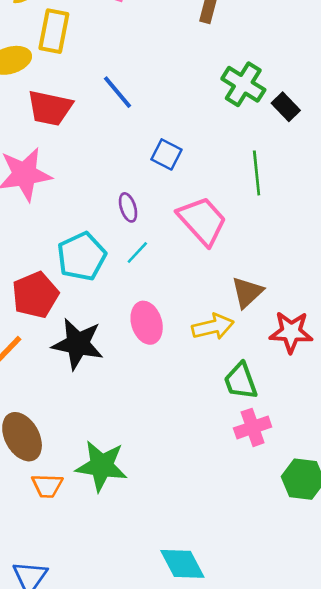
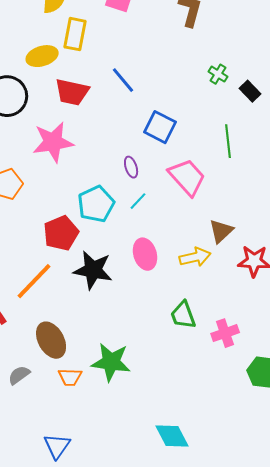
green cross: (243, 84) -> (218, 74), size x0.6
blue square: (166, 154) -> (160, 127), size x1.4
green trapezoid: (241, 381) -> (183, 315), moved

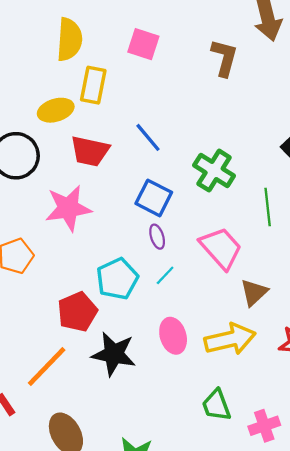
green cross: (218, 74) -> (214, 171), moved, size x1.8
blue square: (160, 127) -> (154, 198), moved
brown triangle: (221, 231) -> (254, 292), moved
yellow arrow: (195, 257) -> (230, 339), size x1.4

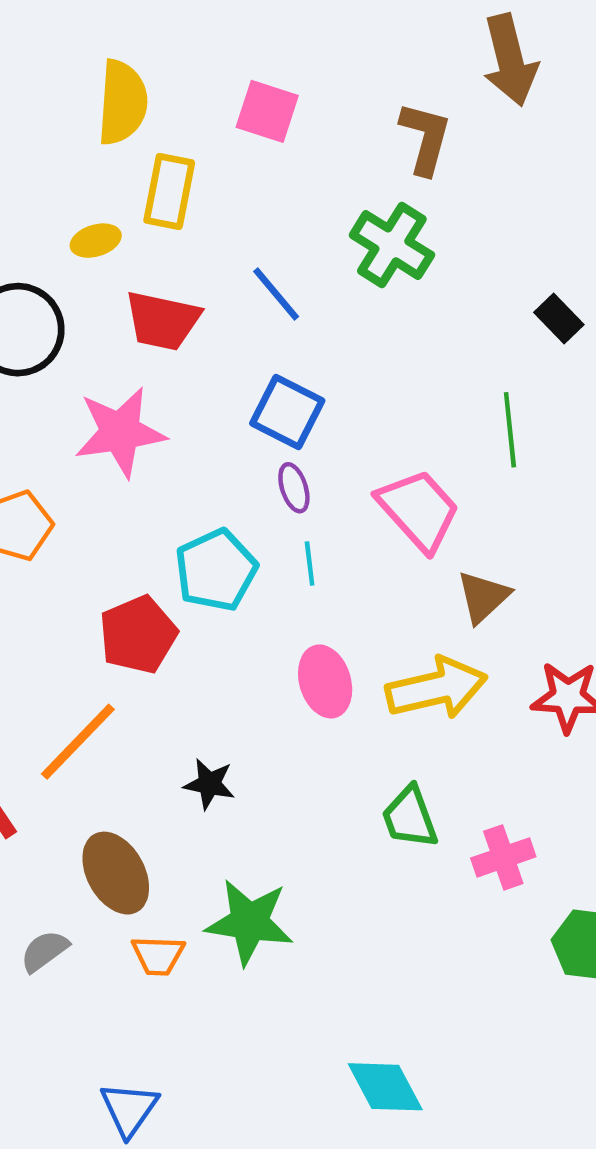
yellow ellipse: (56, 110) -> (96, 241), size x0.7
green cross: (214, 171) -> (392, 245), moved
cyan line: (165, 275) -> (310, 563), turned -50
black star: (114, 354) -> (209, 784), moved, size x0.6

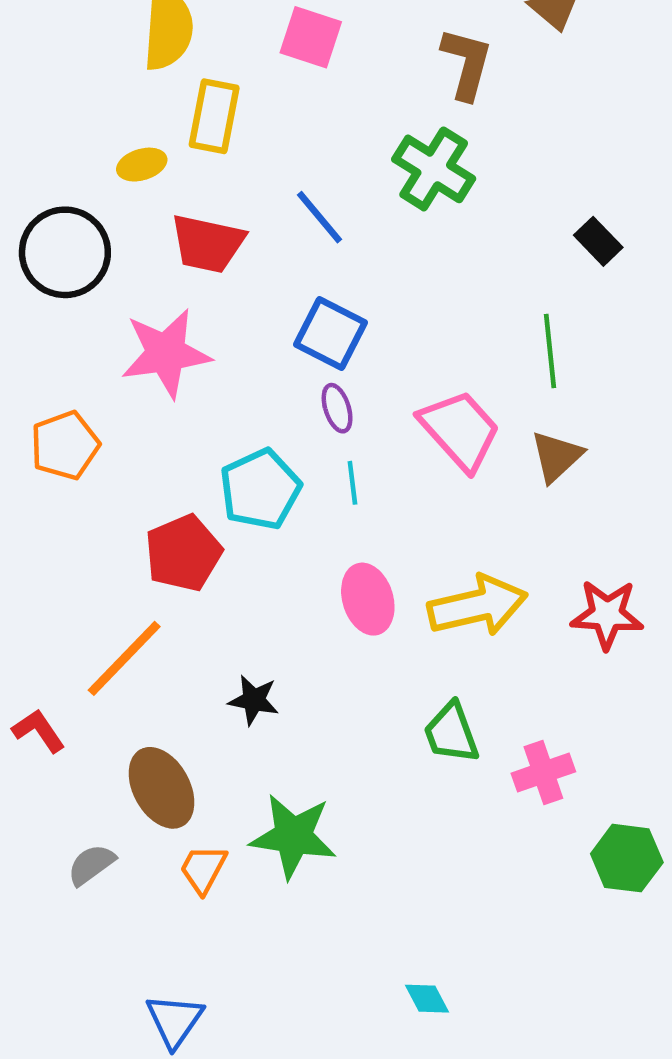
brown triangle: (483, 597) -> (557, 456), moved
orange trapezoid: (158, 955) -> (203, 869), turned 116
cyan diamond: (385, 1087) -> (427, 999), size x0.6

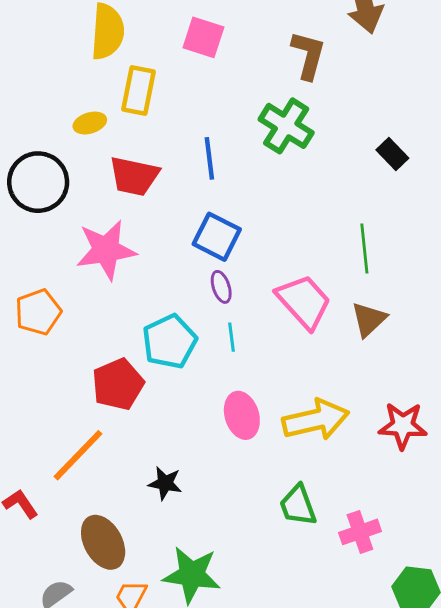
blue line: (320, 217) -> (209, 158), turned 33
black rectangle: (598, 241) -> (392, 154), moved

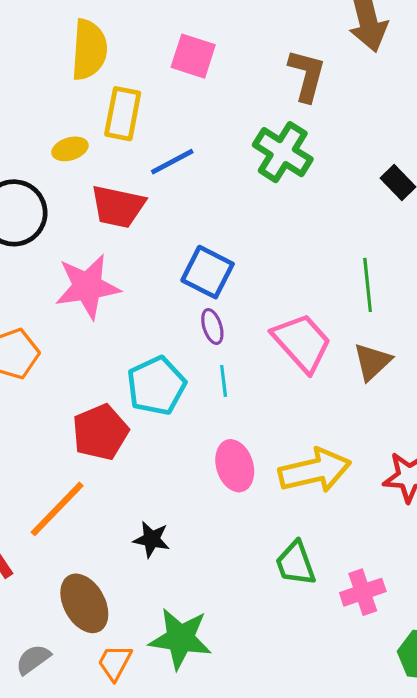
blue line: (209, 158) -> (172, 162), moved, turned 69

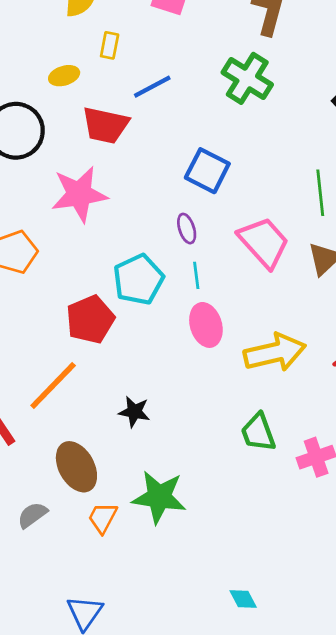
yellow rectangle: (123, 114) -> (110, 45), size x0.6
blue square: (208, 272) -> (207, 171), moved
pink ellipse: (235, 466) -> (206, 325), moved

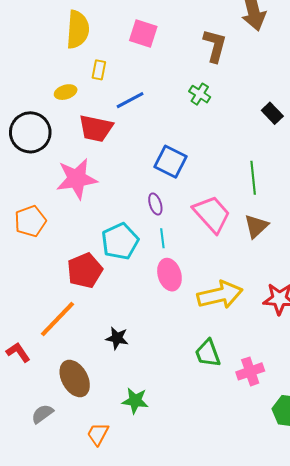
green cross: (247, 78) -> (200, 94), size x0.6
green star: (159, 497) -> (135, 401), size x0.7
orange trapezoid: (103, 518) -> (98, 434), moved

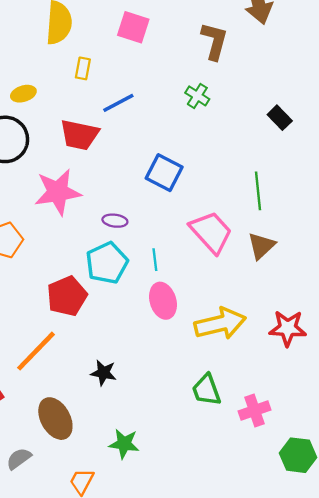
yellow ellipse: (66, 92) -> (23, 94), moved
purple ellipse: (155, 204) -> (115, 221), moved, turned -65

